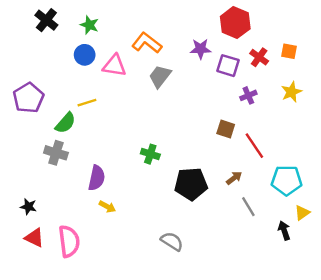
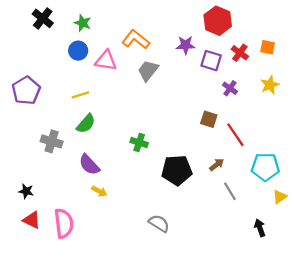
purple cross: (248, 95) -> (230, 88), turned -32
green semicircle: (65, 123) -> (86, 124), moved
purple semicircle: (97, 178) -> (89, 165), turned 125
black arrow: (284, 231) -> (260, 228), moved

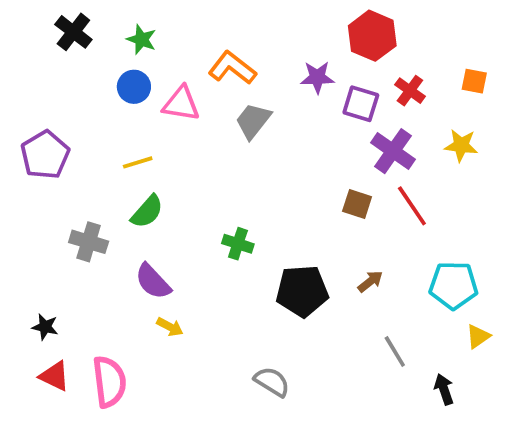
orange square: (268, 47) -> (474, 81), moved
yellow star: (270, 85) -> (461, 145), turned 30
purple cross: (230, 88) -> (393, 151), size x1.6
red line: (235, 135) -> (412, 206), moved
gray line: (230, 191) -> (395, 351), moved

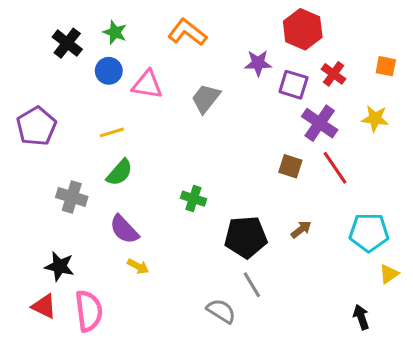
black cross: (73, 32) -> (67, 43), moved
orange L-shape: (232, 68) -> (187, 32), moved
black star: (45, 327) -> (59, 266), moved, size x1.4
gray line: (395, 351) -> (252, 285), moved

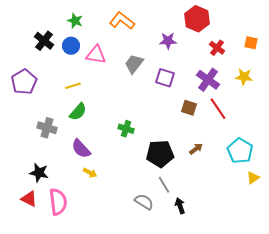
black cross: (67, 43) -> (44, 41), moved
purple square: (293, 85) -> (165, 78), moved
cyan pentagon: (369, 232) -> (240, 151), turned 30
black arrow: (361, 317) -> (180, 206), moved

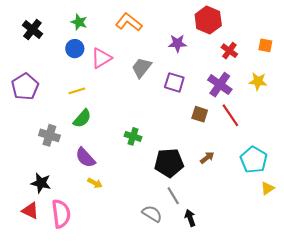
black cross: (44, 41) -> (32, 30), moved
pink triangle: (96, 55) -> (101, 58), turned -40

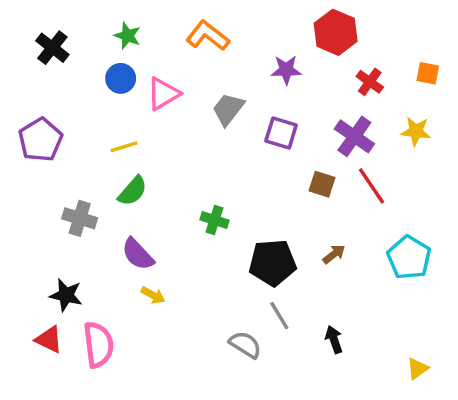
yellow triangle: (267, 188) -> (418, 368), moved
black arrow: (190, 218) -> (334, 339), moved

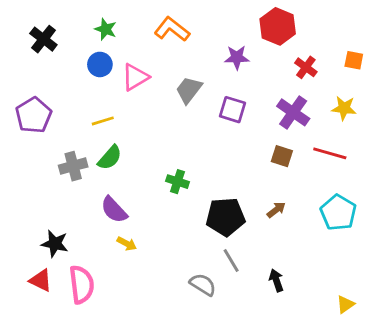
brown square: (322, 184) -> (282, 156), moved
red line: (371, 186) -> (330, 153), moved, turned -40
gray cross: (80, 218) -> (73, 166), moved, turned -32

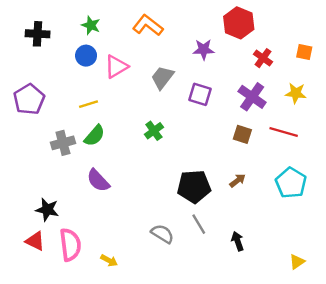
black cross: (43, 39) -> (38, 34), turned -35
green cross: (178, 182) -> (154, 131), moved, turned 36
yellow arrow: (127, 244) -> (109, 260), moved
gray semicircle: (203, 285) -> (162, 234), moved

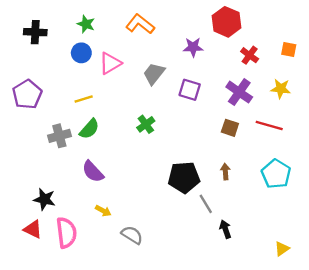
brown arrow: (238, 180) -> (225, 172), turned -56
gray line: (199, 224) -> (206, 204), moved
gray semicircle: (162, 234) -> (132, 235), moved
yellow arrow: (109, 260) -> (103, 211), moved

